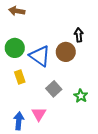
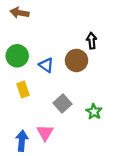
blue triangle: (40, 56) -> (46, 65), size x0.6

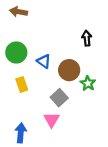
brown circle: (76, 60) -> (69, 70), moved
green star: (94, 112) -> (88, 83), moved
pink triangle: (45, 133) -> (52, 120), moved

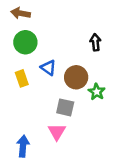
green circle: (16, 52) -> (25, 42), moved
yellow rectangle: (22, 84) -> (22, 78), moved
gray square: (59, 98) -> (65, 107), turned -35

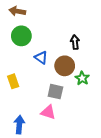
black arrow: (95, 42) -> (75, 42), moved
yellow rectangle: (22, 78) -> (13, 81), moved
pink triangle: (57, 132) -> (48, 112), turned -42

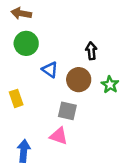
green star: (82, 78) -> (110, 85), moved

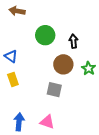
green circle: (26, 43) -> (45, 35), moved
blue triangle: (50, 70) -> (11, 56), moved
pink triangle: (59, 136) -> (47, 122), moved

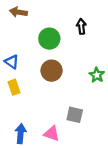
black arrow: (73, 41) -> (81, 26), moved
brown circle: (63, 64) -> (52, 71), moved
gray square: (54, 90) -> (75, 115), moved

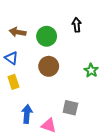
brown arrow: (18, 12) -> (18, 32), moved
blue arrow: (21, 134) -> (27, 114), moved

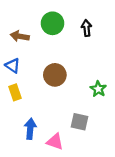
green circle: (47, 36) -> (53, 23), moved
green star: (91, 70) -> (98, 89), moved

